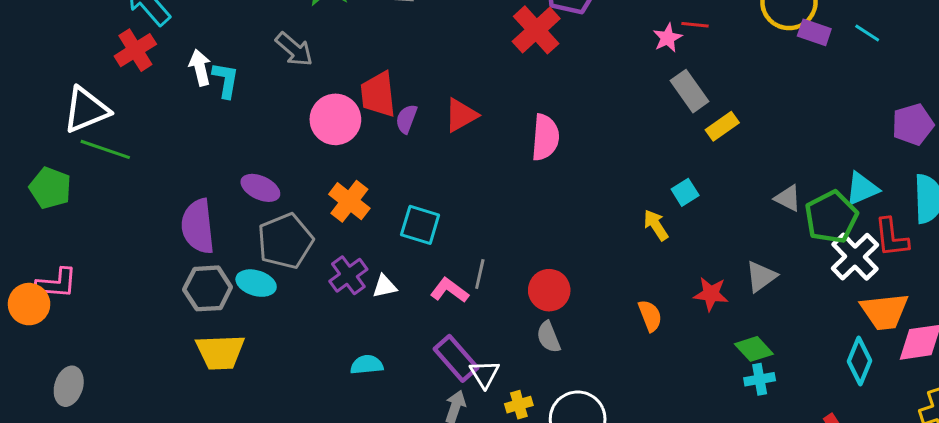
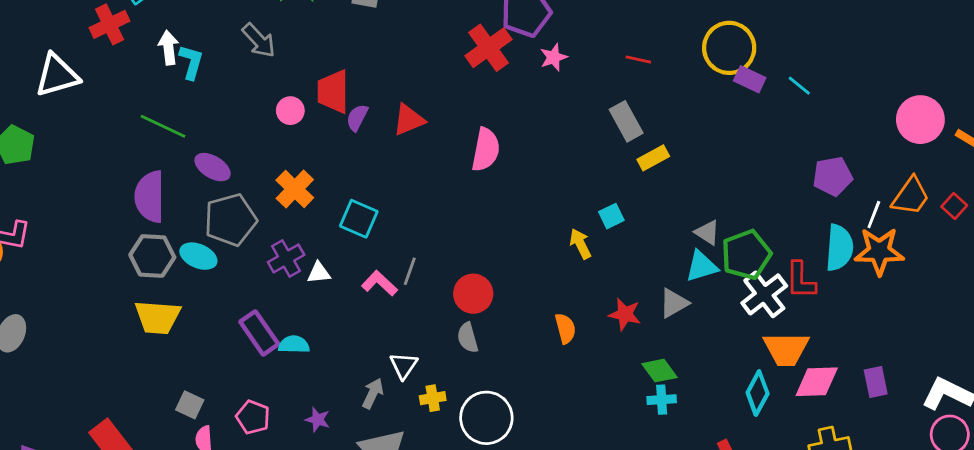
pink star: (668, 38) -> (554, 57), moved
pink circle: (335, 119) -> (290, 111), size x0.6
green line: (105, 149) -> (163, 126), moved
cyan triangle: (862, 189) -> (702, 266), moved
purple rectangle: (456, 358) -> (259, 333), moved

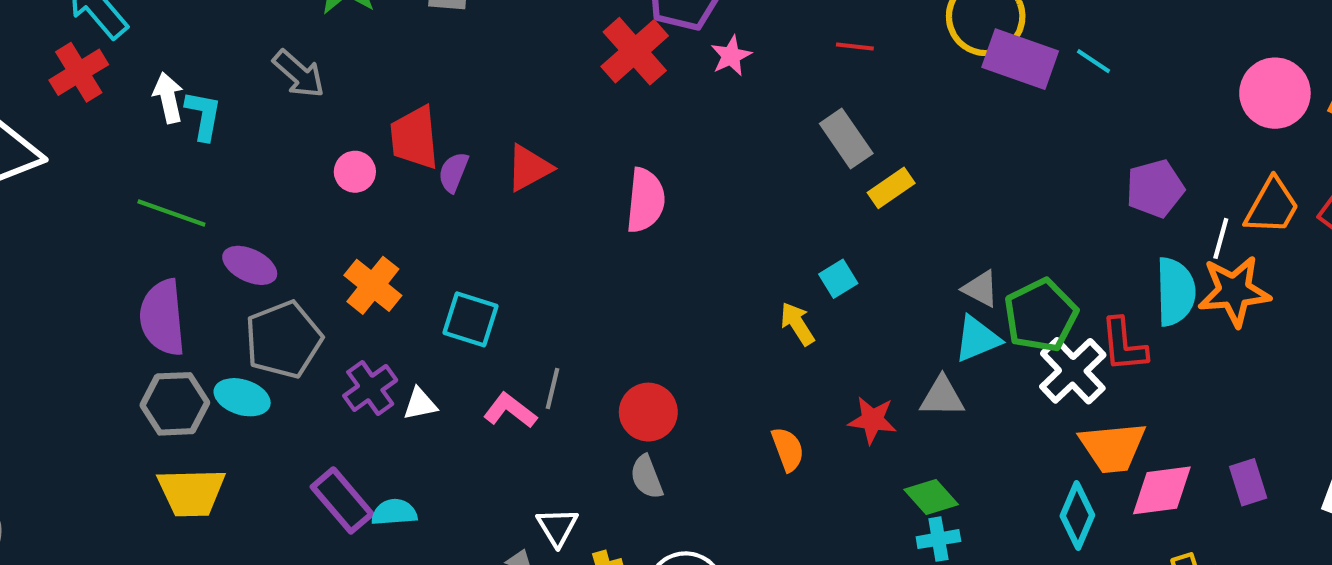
purple rectangle: (750, 79) -> (1020, 59), size x1.6
gray triangle: (674, 303) -> (942, 397), turned 36

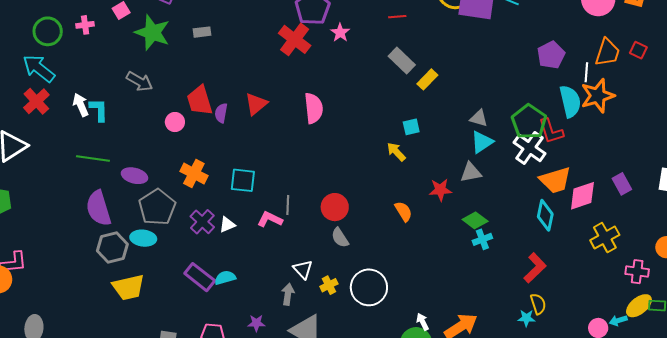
cyan square: (838, 279) -> (411, 127), turned 30
green pentagon: (1041, 315) -> (529, 122), moved

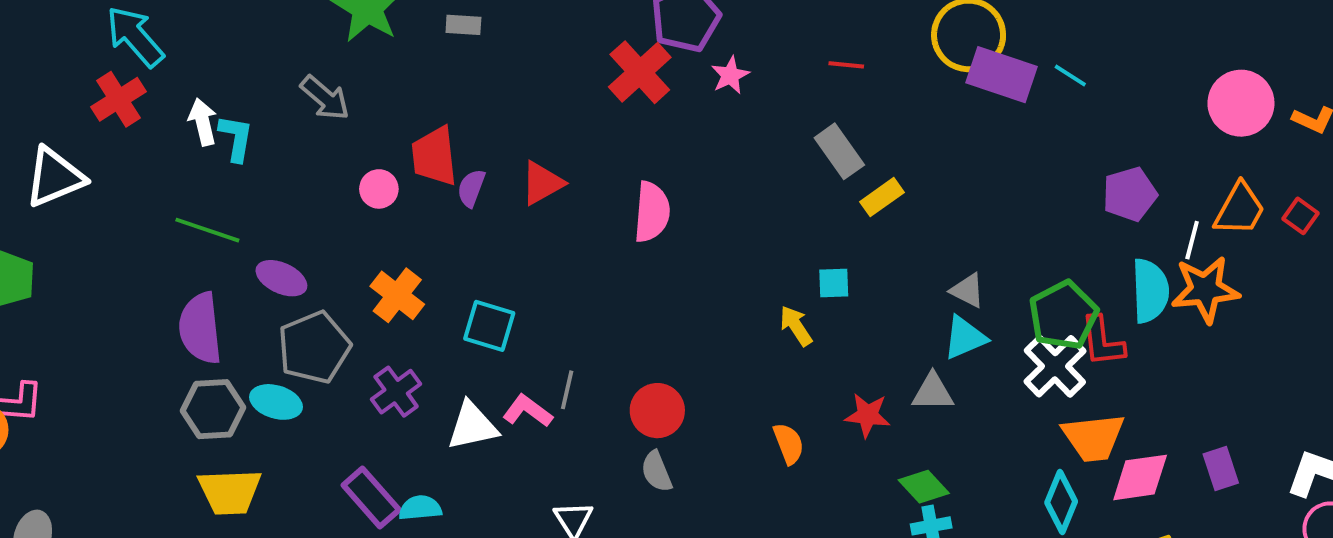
white triangle: (227, 225) -> (472, 426), moved, size x1.6

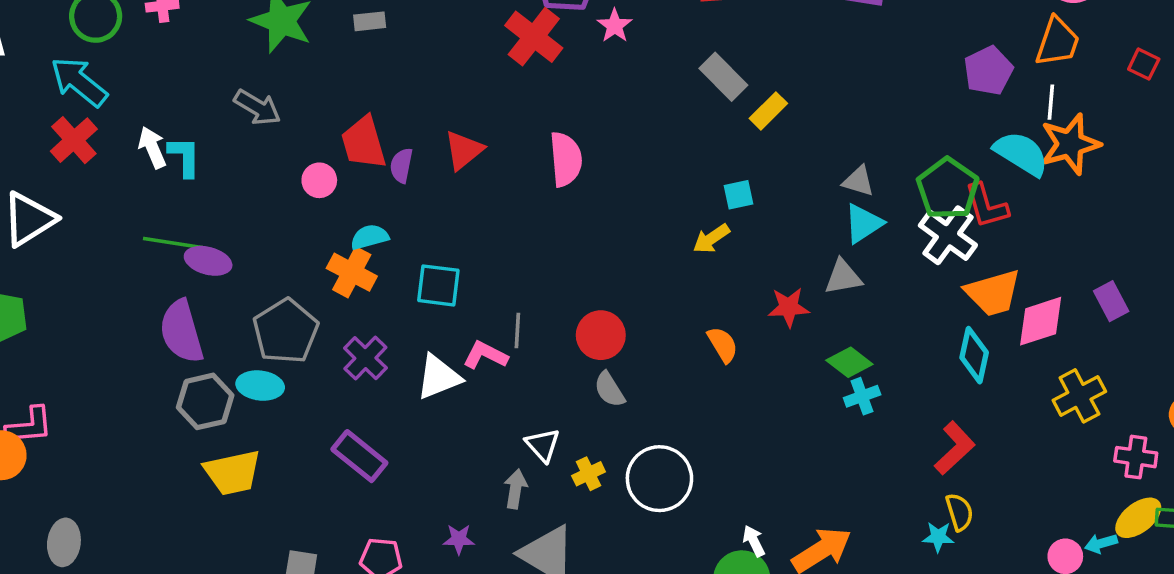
orange trapezoid: (1240, 209) -> (1057, 42), moved
purple ellipse: (281, 278) -> (208, 261), moved
cyan semicircle: (1150, 291) -> (1021, 154), turned -46
yellow arrow: (796, 326) -> (711, 239), turned -81
cyan semicircle: (420, 508) -> (370, 237), moved

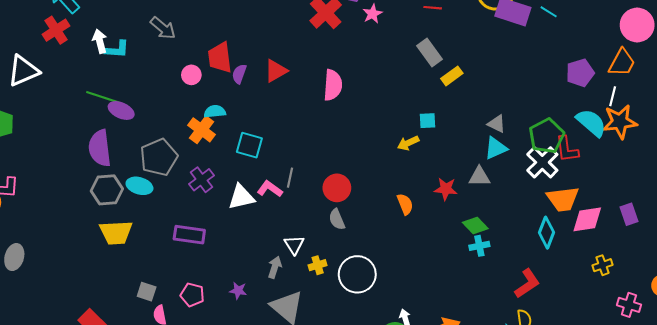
cyan L-shape: (184, 157) -> (117, 49), turned 85
yellow cross: (1079, 396) -> (603, 265), size x0.7
purple rectangle: (359, 456) -> (189, 235), turned -40

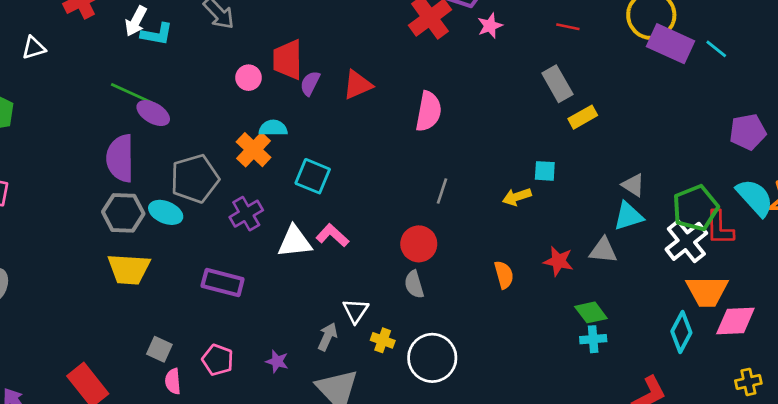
white arrow: (100, 41) -> (136, 21), turned -145
white triangle: (23, 71) -> (34, 48), size x0.6
gray line: (290, 178) -> (442, 191), moved
yellow cross: (318, 265) -> (383, 340), turned 30

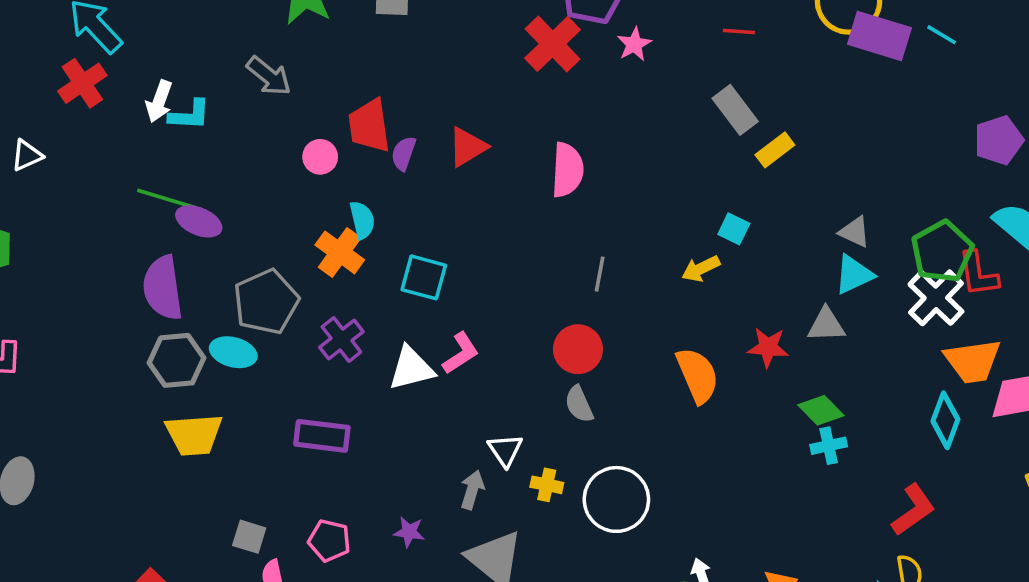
cyan semicircle: (273, 128) -> (362, 220), turned 84
cyan square: (545, 171) -> (734, 229), turned 30
pink L-shape: (332, 235) -> (461, 353), turned 112
orange semicircle: (504, 275) -> (698, 375), size x1.5

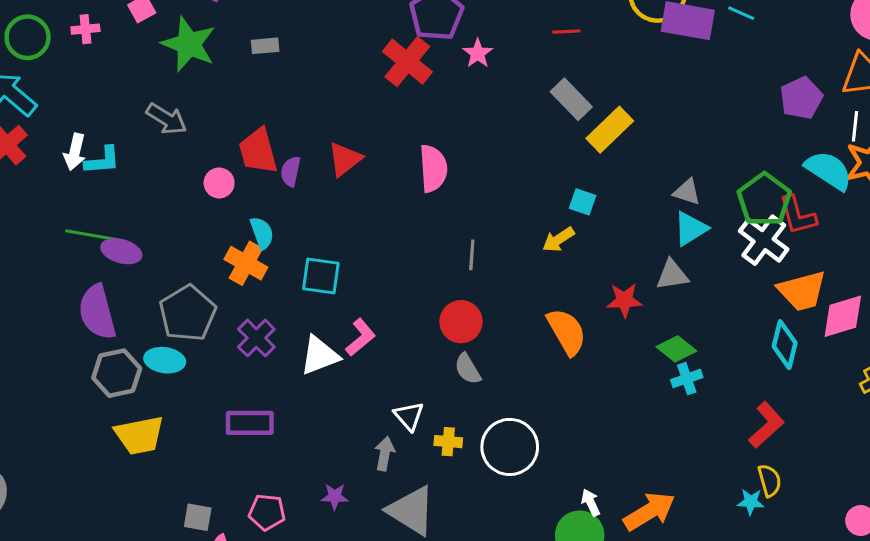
yellow rectangle: (775, 150) -> (610, 130), size x1.4

